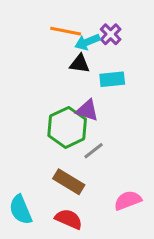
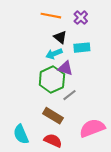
cyan arrow: (87, 42) -> (54, 54), moved
black triangle: (80, 64) -> (60, 37), turned 32
pink semicircle: (128, 200) -> (92, 128), size x1.4

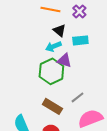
gray line: (69, 95) -> (77, 97), moved

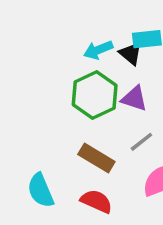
black triangle: (59, 30) -> (131, 54), moved
purple triangle: (64, 60) -> (134, 99), moved

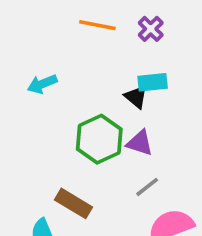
cyan arrow: (98, 50) -> (42, 84), moved
brown rectangle: (96, 158) -> (74, 203), moved

